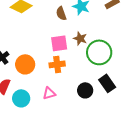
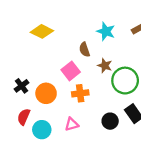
brown semicircle: (61, 13) -> (84, 50), moved
pink square: (59, 43) -> (71, 71), moved, turned -30

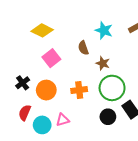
pink square: (71, 71) -> (51, 58), moved
green circle: (125, 81) -> (112, 88), moved
pink triangle: (72, 124) -> (63, 120), moved

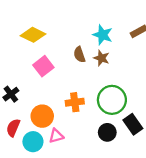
brown star: (103, 63) -> (101, 58), moved
orange circle: (46, 90) -> (42, 116), moved

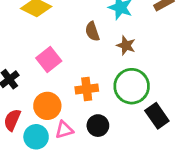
brown star: (101, 58) -> (126, 45), moved
pink square: (43, 66) -> (49, 60), moved
black circle: (107, 132) -> (98, 126), moved

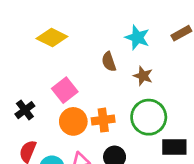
orange circle: (47, 106) -> (73, 121), moved
black rectangle: (157, 116) -> (174, 147), turned -55

